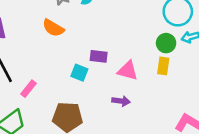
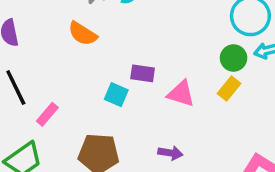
yellow rectangle: (163, 66) -> (229, 89), turned 30
purple arrow: (121, 101) -> (170, 153), moved

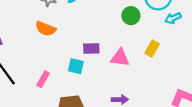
green circle: (234, 58) -> (131, 16), moved
pink rectangle: (47, 114) -> (43, 79), moved

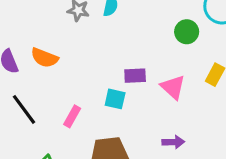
orange semicircle: (46, 29) -> (45, 58), moved
pink triangle: (120, 58) -> (173, 87), turned 36

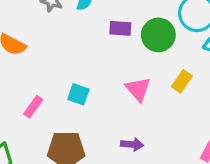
green circle: (187, 32) -> (158, 35), size x1.4
purple rectangle: (135, 76) -> (120, 28), moved

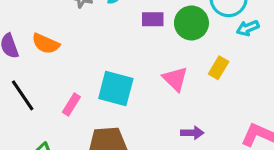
cyan square: (78, 94) -> (116, 89), size x1.6
purple arrow: (132, 144) -> (192, 133), moved

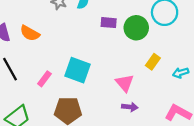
cyan arrow: (248, 28) -> (181, 73), moved
pink triangle: (175, 79) -> (125, 83), moved

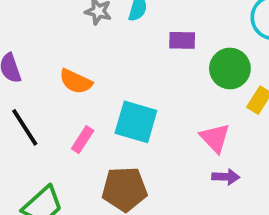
green circle: (136, 28) -> (230, 68), moved
orange semicircle: (30, 33) -> (76, 81), moved

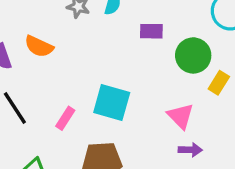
orange semicircle: (76, 81) -> (39, 46), moved

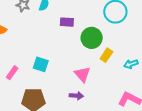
cyan square: (112, 103) -> (41, 64), size x0.7
purple arrow: (190, 150) -> (76, 96), moved

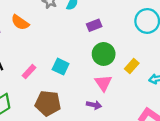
purple rectangle: (67, 22) -> (94, 25), turned -32
green circle: (92, 38) -> (104, 54), moved

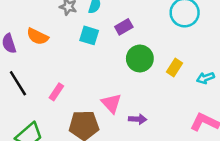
cyan square: (61, 67) -> (89, 35), moved
pink triangle: (103, 83) -> (111, 103), moved

